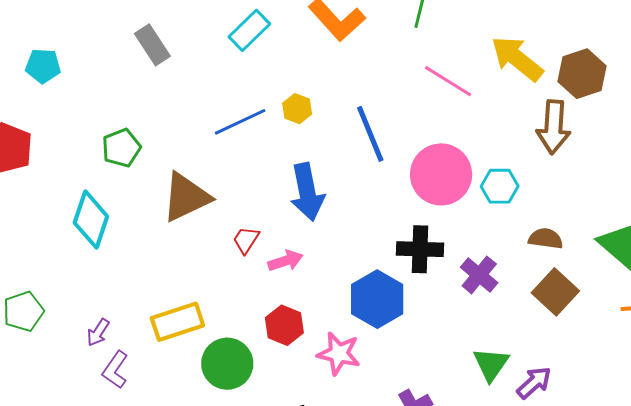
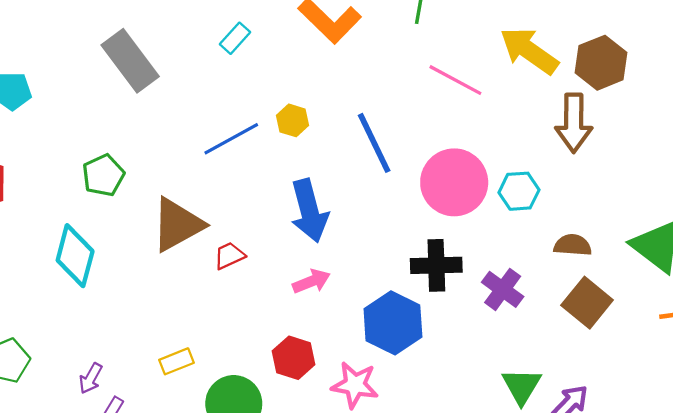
cyan rectangle: (249, 30) -> (235, 38), size x0.7
gray rectangle: (152, 45) -> (130, 61), size x1.4
red trapezoid: (246, 240) -> (229, 256), moved, turned 36
pink arrow: (285, 261) -> (311, 281), moved
yellow rectangle: (177, 322) -> (177, 361), size x0.6

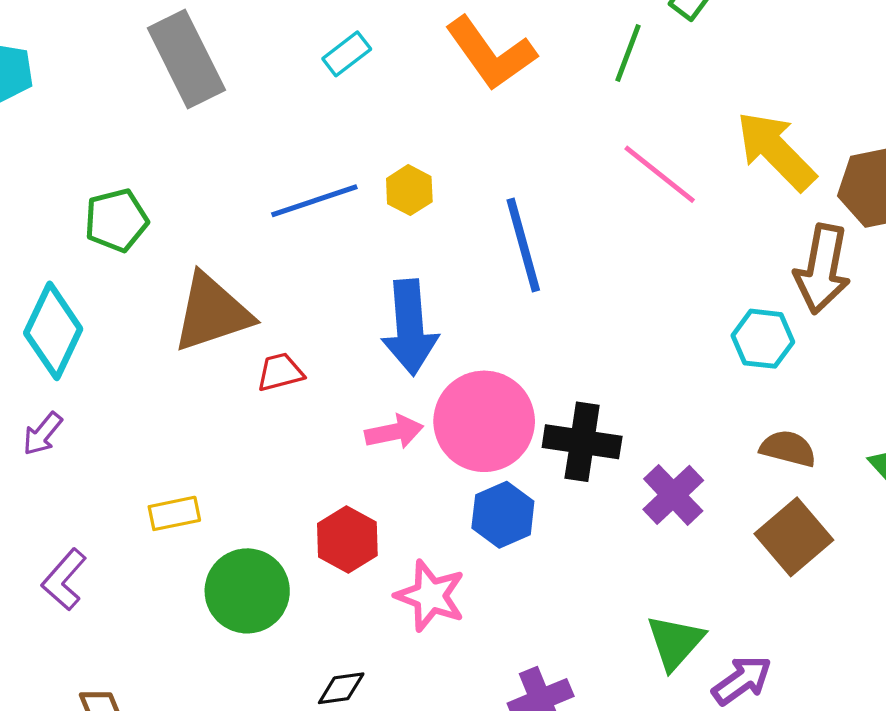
pink circle: (454, 182) -> (484, 421), moved
cyan hexagon: (519, 191) -> (763, 339), moved
blue hexagon: (393, 323) -> (503, 515), size x0.7
purple arrow: (91, 378) -> (43, 434), moved

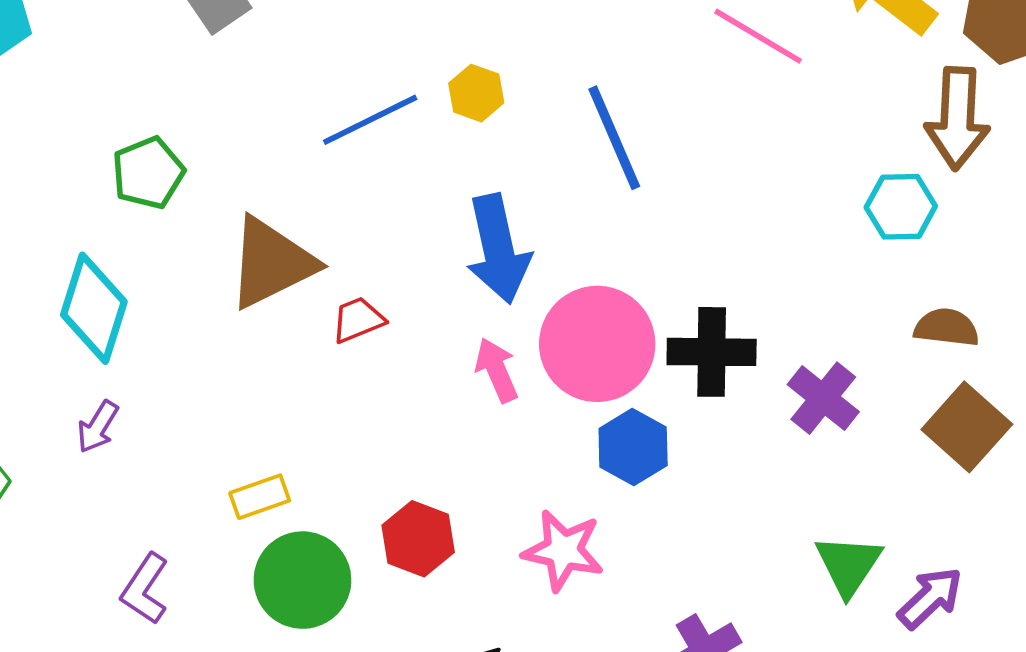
pink arrow: (394, 432) -> (497, 370), turned -94
red hexagon: (347, 539) -> (418, 539), moved
green circle: (247, 591) -> (302, 580), moved

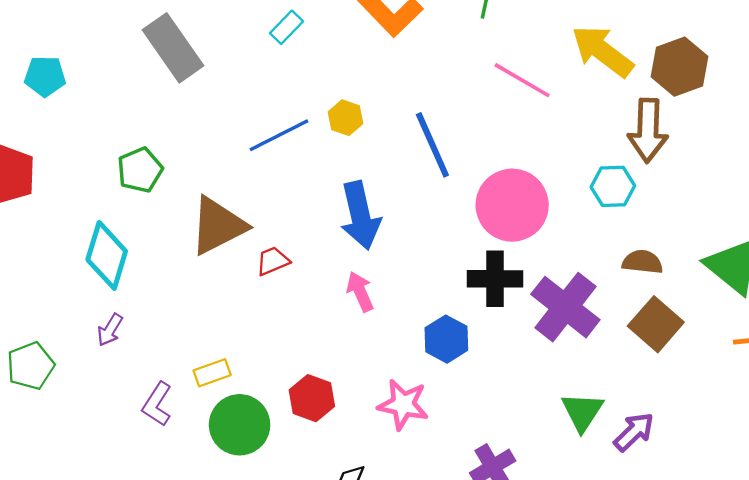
pink circle: (597, 344) -> (512, 205), moved
purple cross: (823, 398) -> (565, 307), size x1.5
purple L-shape: (145, 589) -> (157, 404), moved

